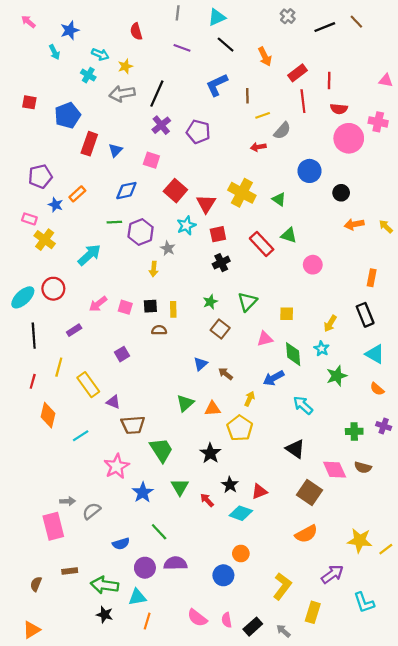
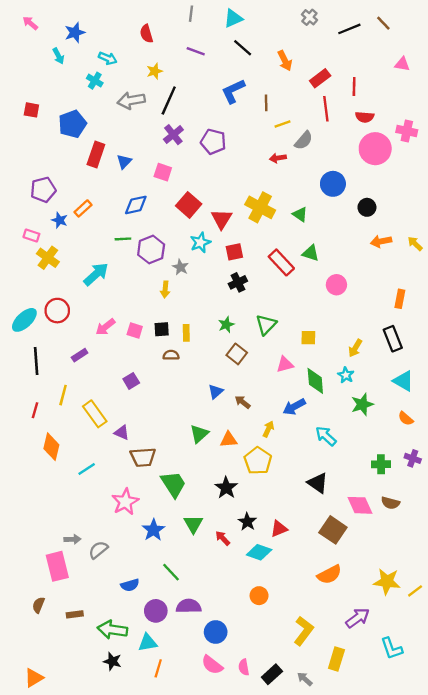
yellow star: (125, 66) -> (155, 71), moved
pink triangle: (386, 80) -> (402, 64), moved
blue circle: (223, 575) -> (216, 632), moved
brown semicircle: (36, 584) -> (38, 605), moved

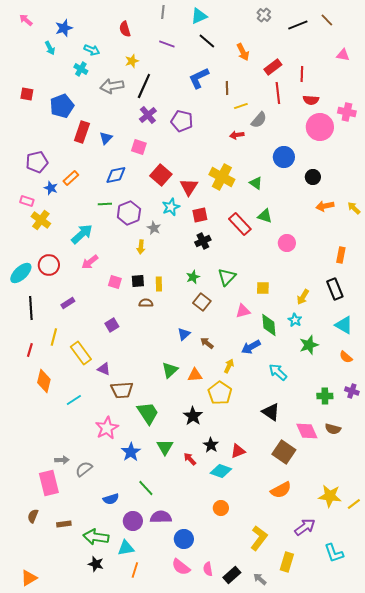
pink arrow: (105, 327) -> (90, 262), moved

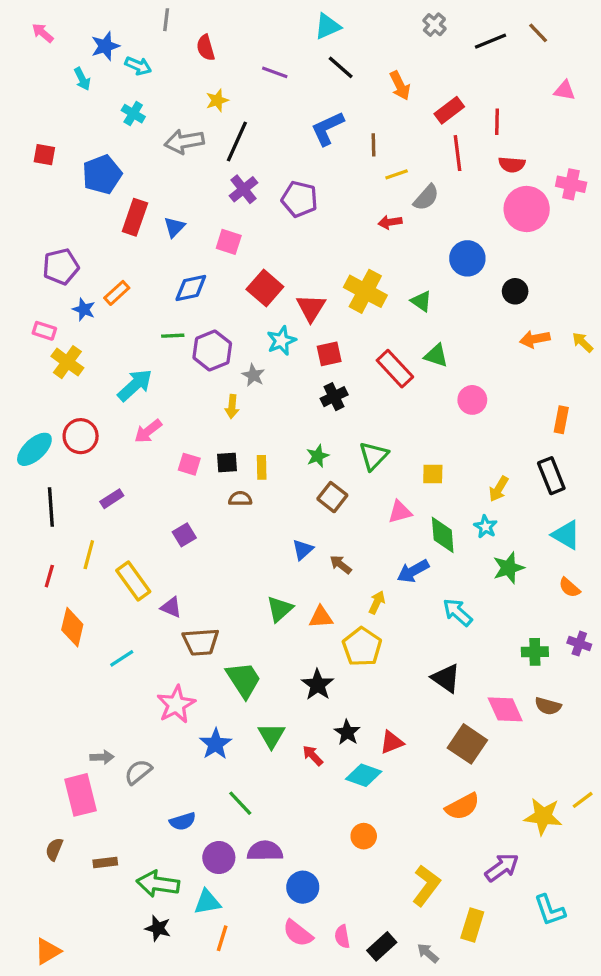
gray line: (163, 12) -> (166, 20), moved
cyan arrow: (92, 50) -> (138, 66), moved
yellow line: (354, 504) -> (583, 800), moved

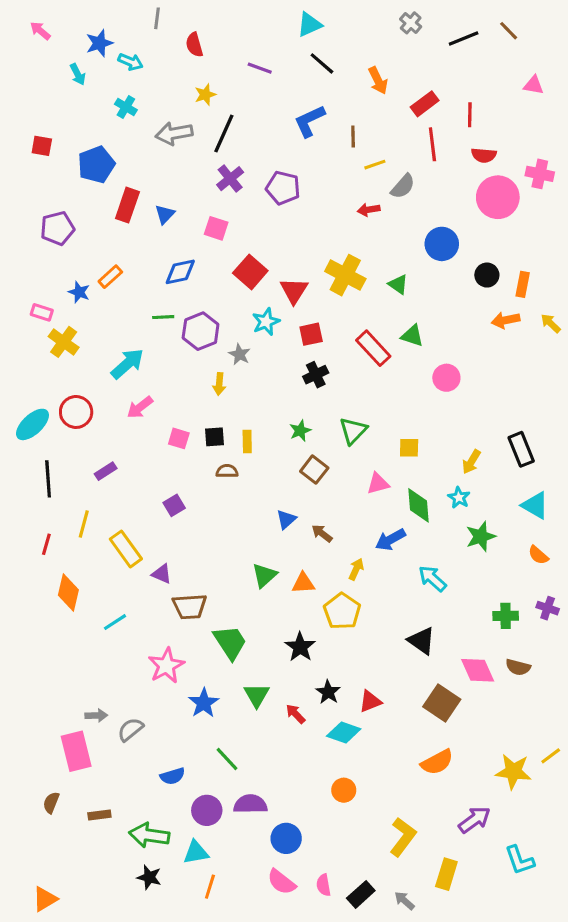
purple pentagon: (61, 267) -> (57, 228), moved
orange rectangle: (561, 420) -> (523, 284), moved

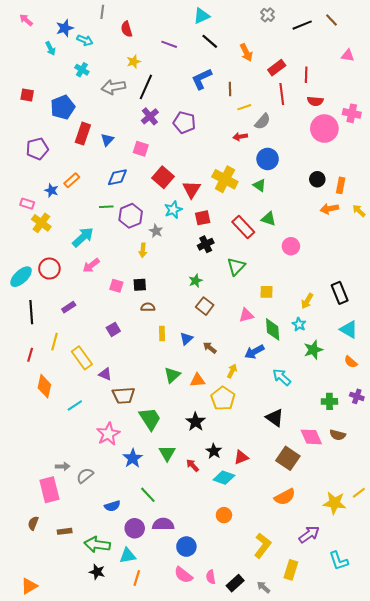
blue circle: (442, 244) -> (268, 159), moved
green triangle: (353, 431) -> (236, 267), moved
yellow rectangle: (247, 442) -> (162, 333), moved

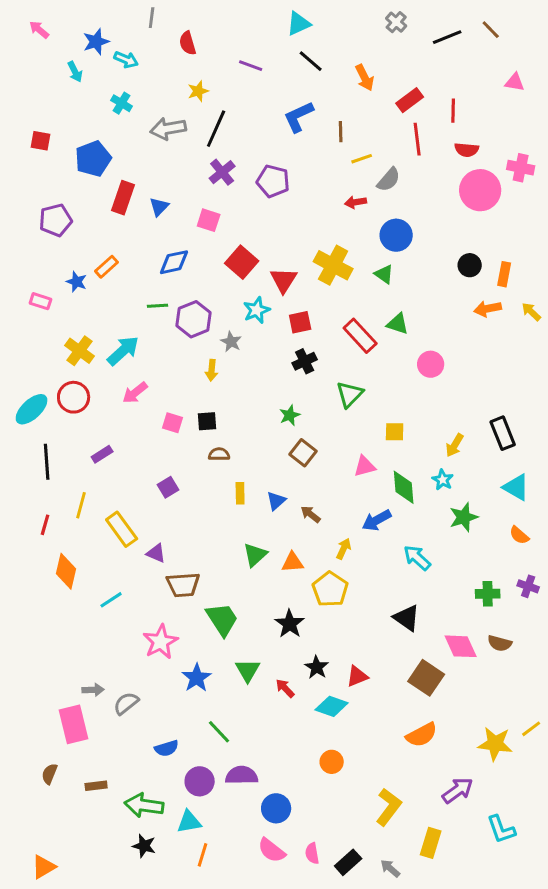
yellow cross: (41, 223) -> (80, 351), moved

